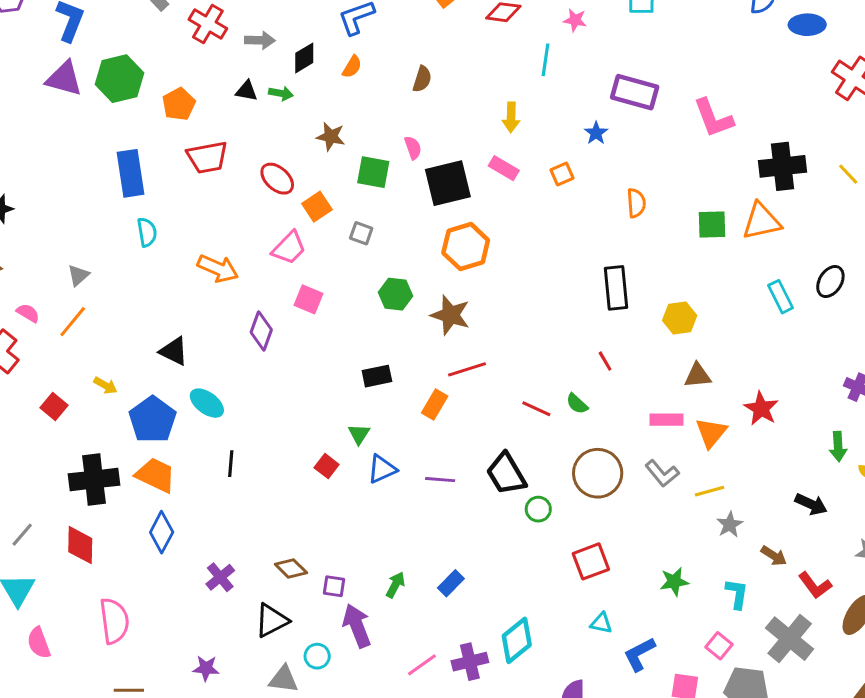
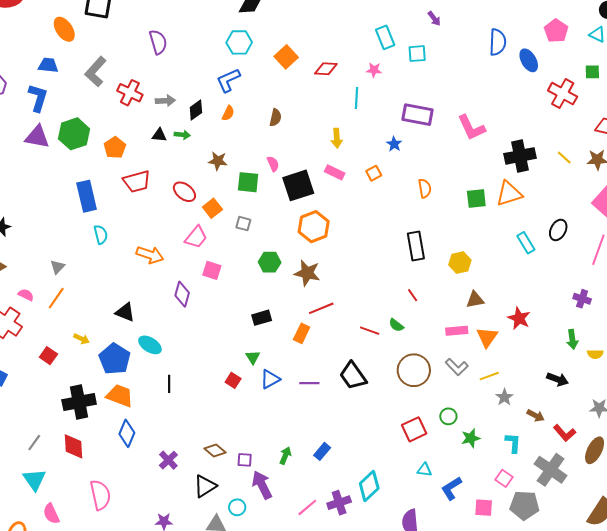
blue ellipse: (807, 25) -> (529, 60), turned 65
green circle: (538, 509) -> (448, 416), moved

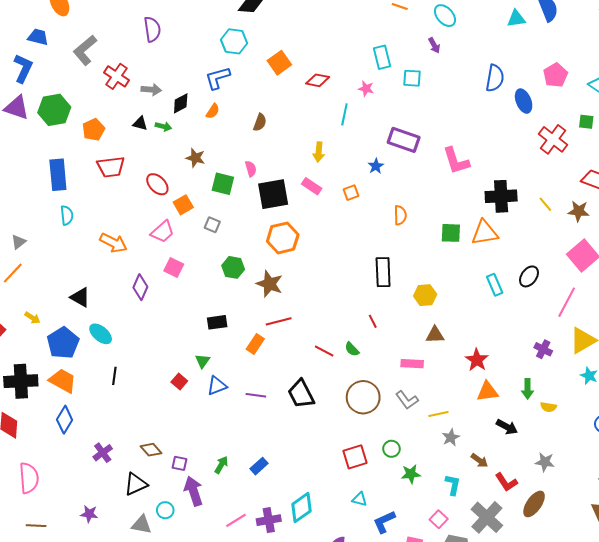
orange triangle: (487, 337) -> (487, 392), moved, turned 40

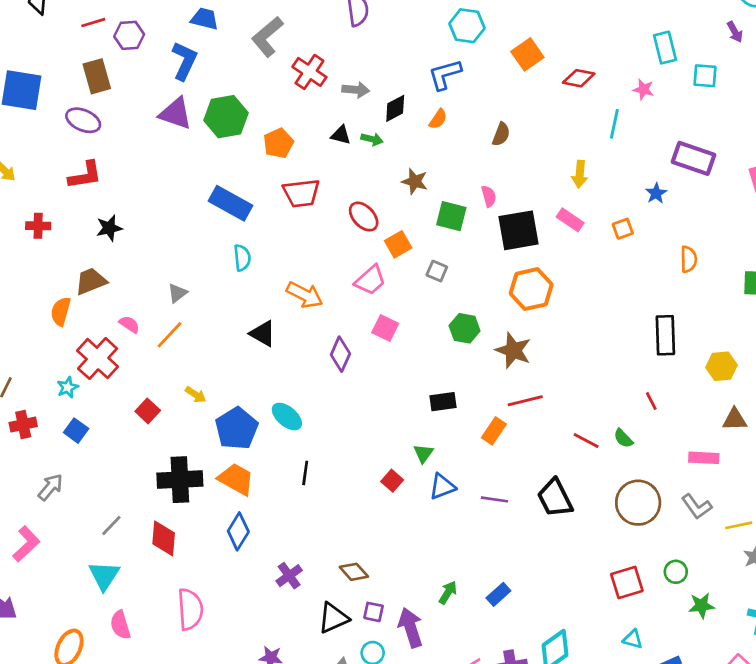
blue rectangle: (58, 175) -> (231, 203), turned -56
black triangle: (80, 297) -> (263, 334), moved
purple square: (179, 463) -> (374, 612), moved

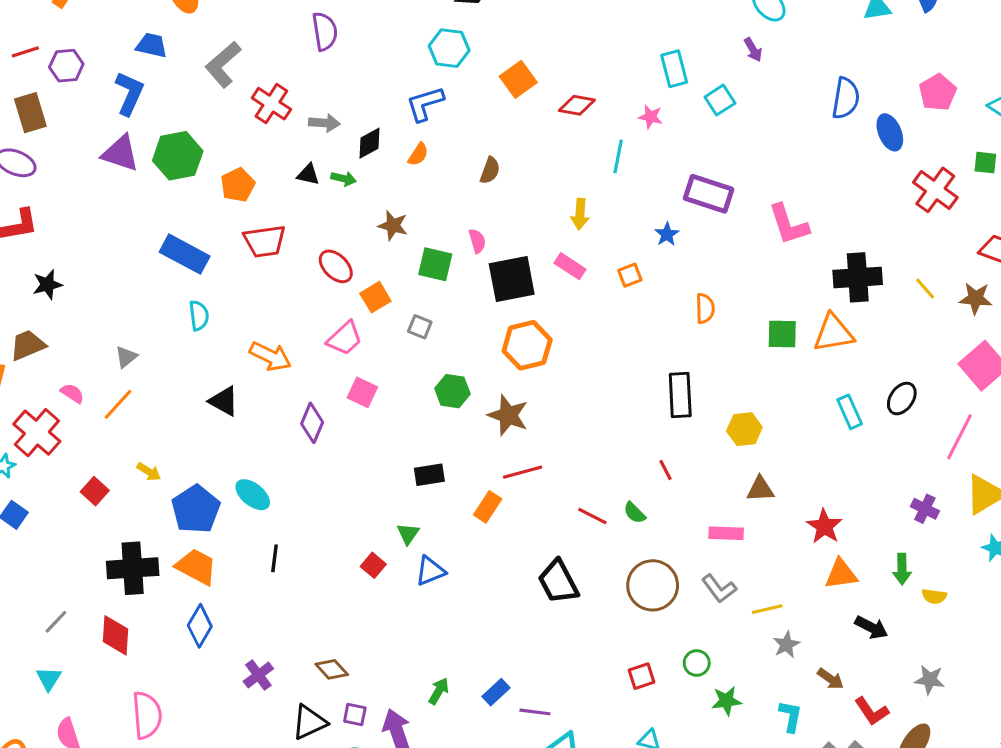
cyan square: (705, 76) -> (720, 100), turned -36
purple line: (495, 499) -> (535, 712), moved
cyan triangle: (104, 576) -> (49, 679), size x0.7
red square: (627, 582) -> (641, 676), size x0.7

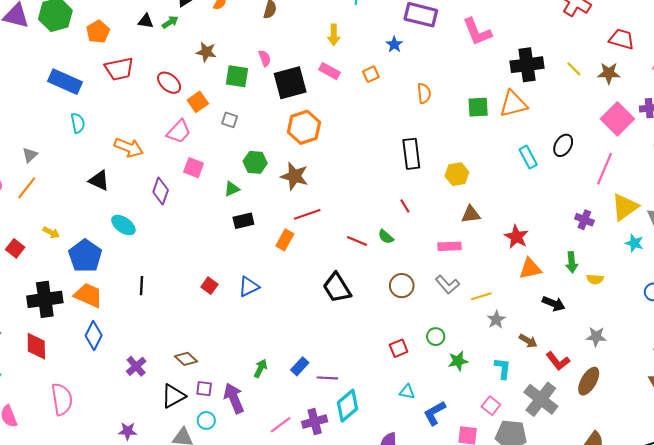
green arrow: (344, 179) -> (170, 22), turned -42
cyan ellipse: (253, 495) -> (123, 225), moved
green triangle: (408, 534) -> (232, 189), moved, turned 35
brown circle: (653, 585) -> (402, 286), size x0.7

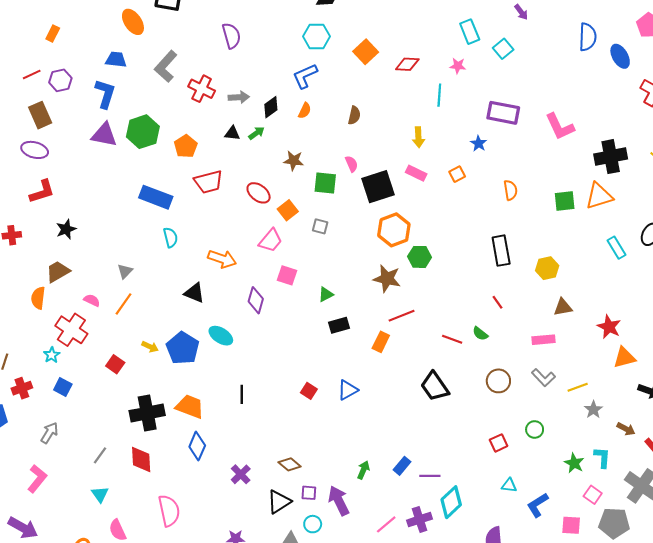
green hexagon: (255, 162) -> (419, 257), moved
blue pentagon: (85, 256) -> (183, 348), moved
green star: (458, 361) -> (574, 463), moved, turned -30

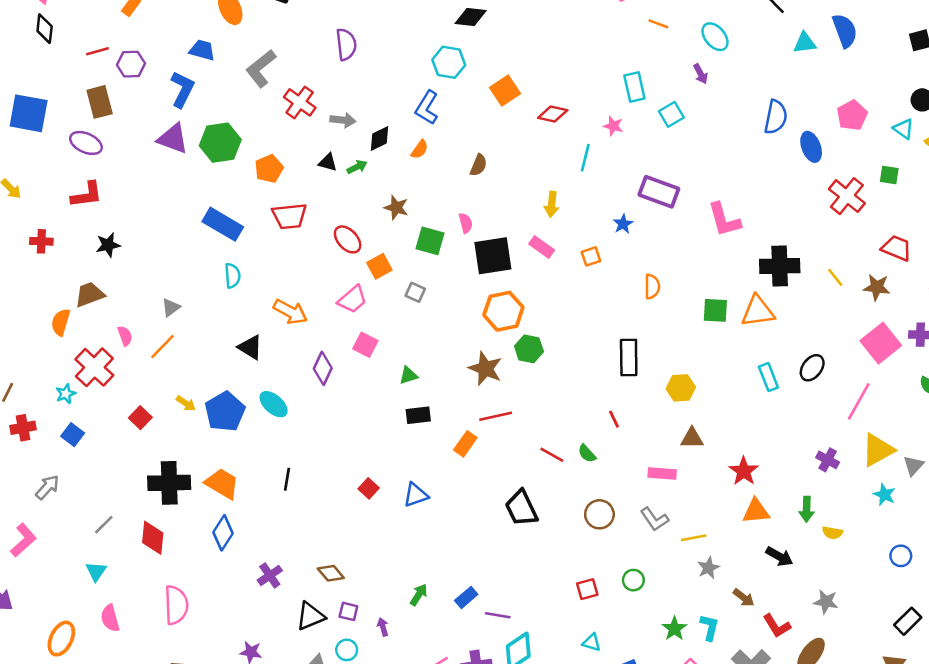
blue L-shape: (305, 76) -> (427, 108), turned -44
pink semicircle: (92, 300) -> (125, 336), turned 35
purple arrow: (339, 501) -> (383, 627), size x0.5

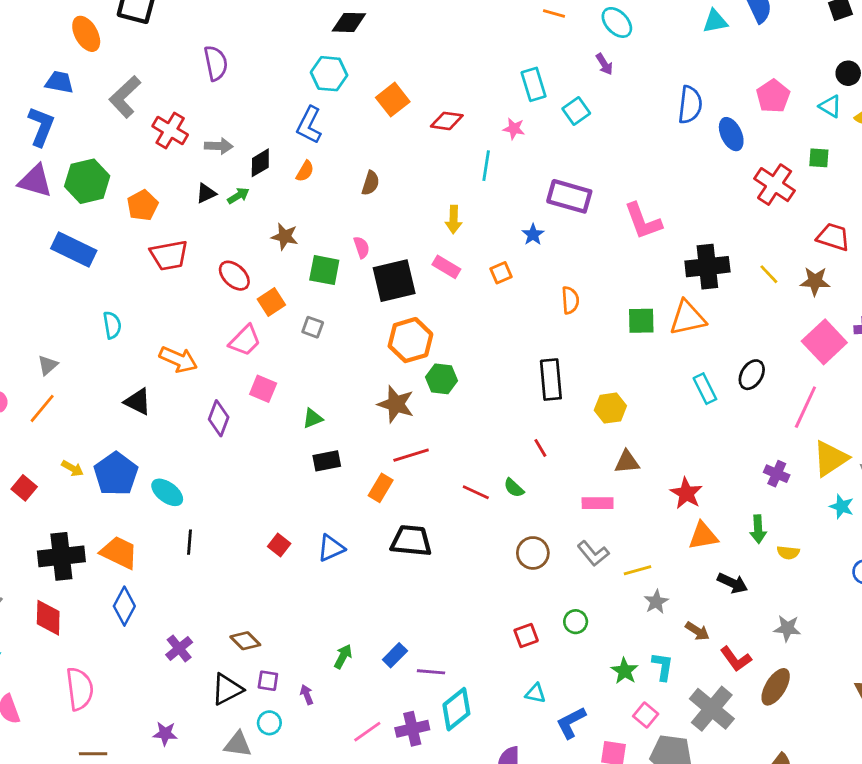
black triangle: (328, 162) -> (206, 193), turned -36
blue rectangle: (223, 224) -> (74, 250), moved
cyan ellipse: (274, 404) -> (167, 492), moved
black trapezoid: (521, 508) -> (411, 541), moved, turned 126

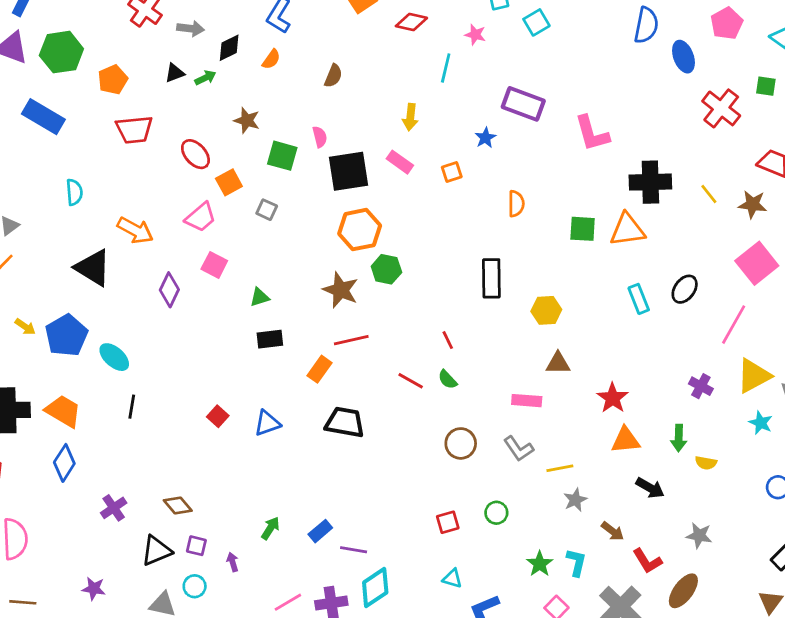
black triangle: (138, 402) -> (93, 268), size x1.4
red line: (540, 448) -> (448, 340), moved

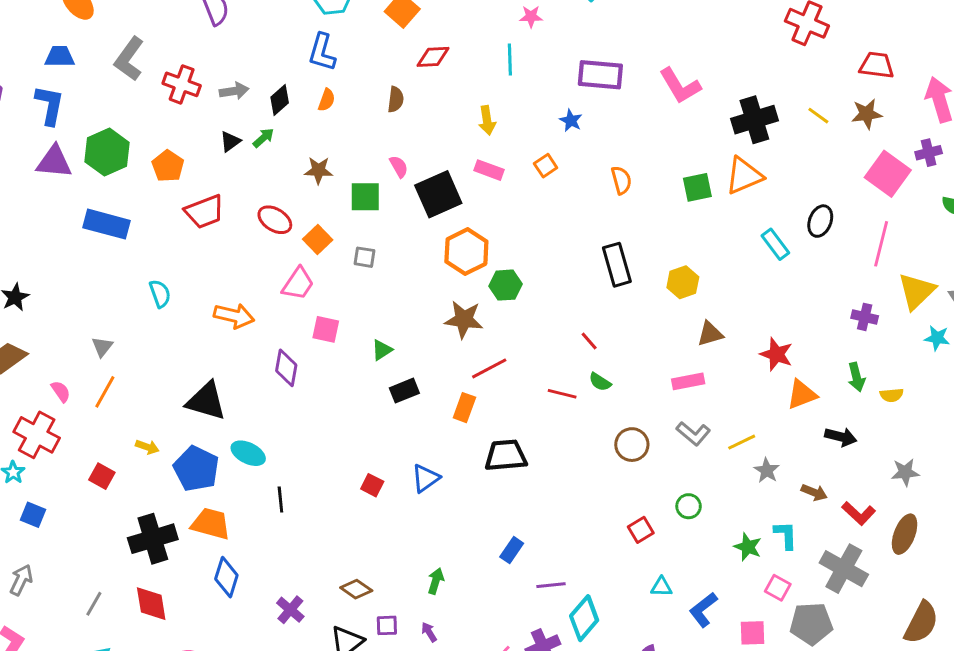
red diamond: (411, 22) -> (433, 57), moved
black triangle: (93, 268) -> (206, 401), moved
blue pentagon: (66, 335) -> (196, 469), moved
green arrow: (270, 528) -> (436, 581), moved
blue rectangle: (320, 531) -> (512, 550), moved

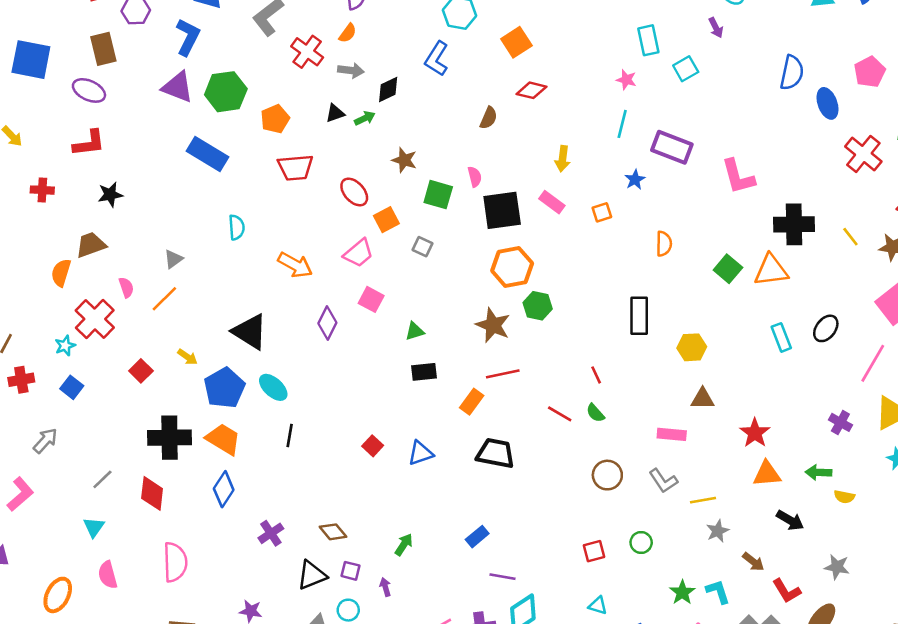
cyan line: (510, 60) -> (622, 124), moved
orange semicircle: (327, 100) -> (348, 33), moved
green square: (697, 187) -> (728, 269), turned 36
green arrow: (856, 377) -> (818, 472), turned 90
cyan L-shape: (786, 535) -> (718, 592), turned -32

